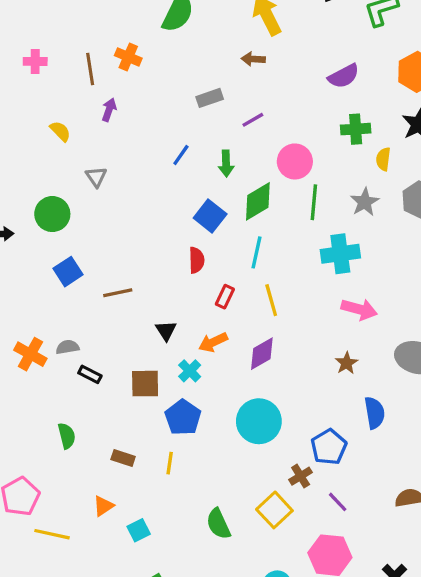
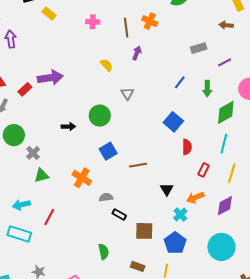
blue square: (210, 216) -> (173, 122), moved
yellow line: (271, 300) -> (232, 173), turned 30
orange cross: (30, 354) -> (82, 178), moved
brown square: (145, 384) -> (144, 231), moved

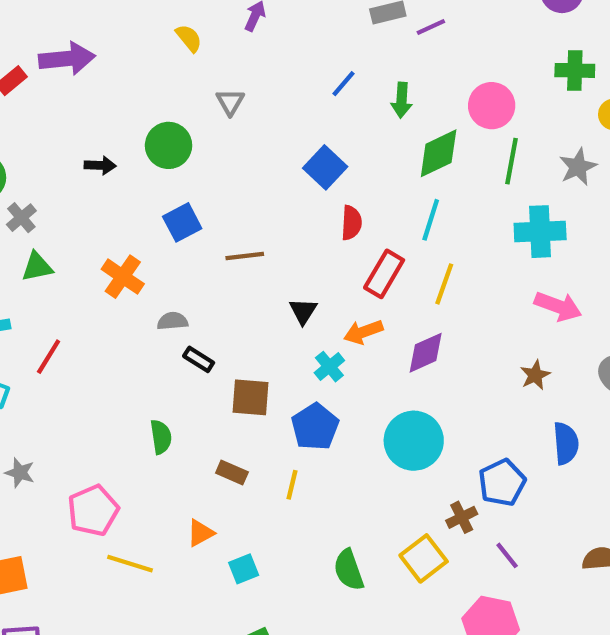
purple line: (225, 62) -> (431, 27), moved
red rectangle: (203, 170) -> (384, 274), size x1.5

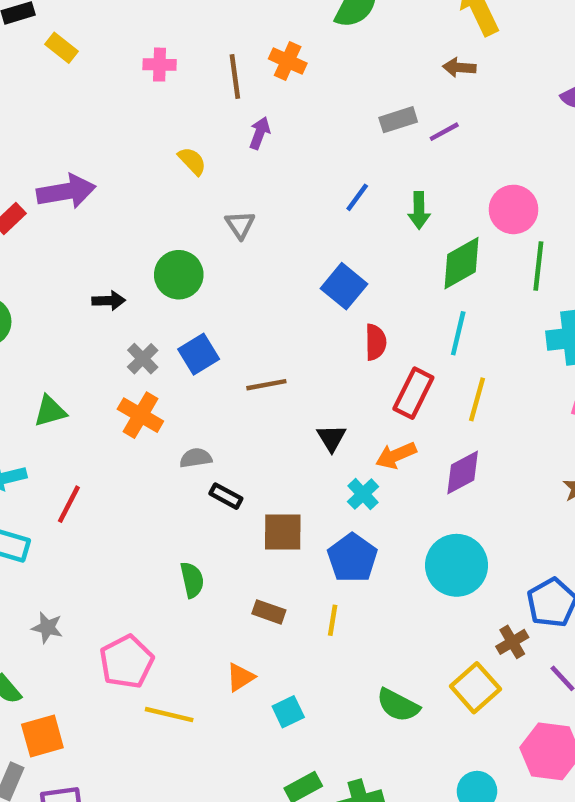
gray cross: (21, 218) -> (143, 359), moved
green semicircle: (349, 570) -> (398, 705), turned -39

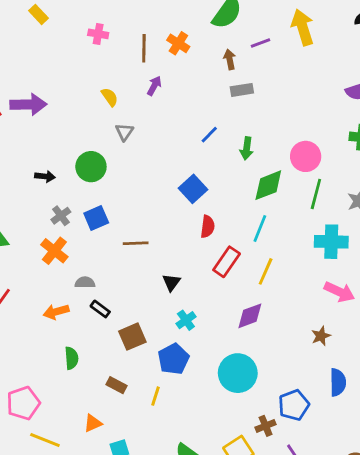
brown arrow: (459, 67) -> (230, 59), moved, turned 66
purple line: (444, 132) -> (261, 43), moved
gray triangle: (240, 225) -> (124, 132), moved
orange arrow: (396, 455) -> (56, 312), moved
brown square: (283, 532) -> (132, 337), turned -32

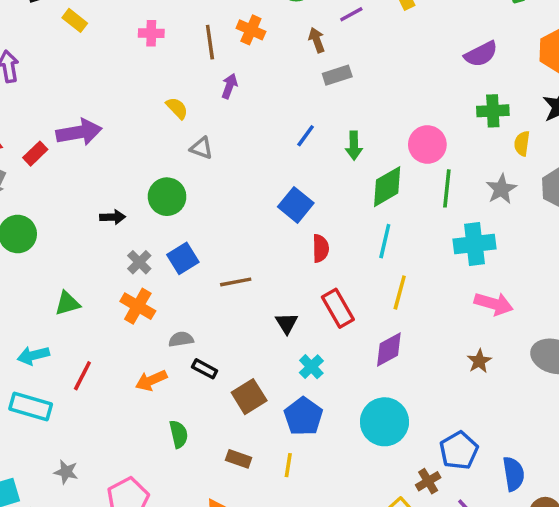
gray triangle: (124, 132) -> (201, 148), turned -36
red rectangle: (227, 262) -> (338, 308), moved, turned -56
blue semicircle: (338, 382) -> (513, 474), moved

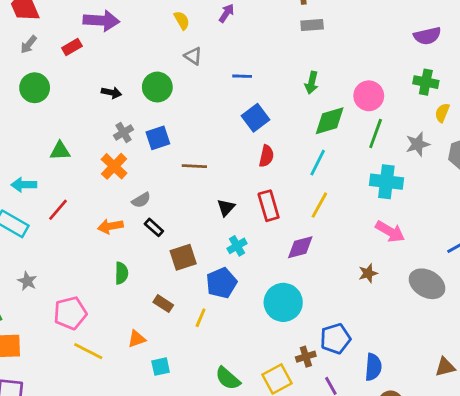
blue line: (306, 136) -> (242, 76), moved, turned 42
red rectangle: (35, 154) -> (72, 47), moved
gray semicircle: (181, 339) -> (141, 200), turned 144

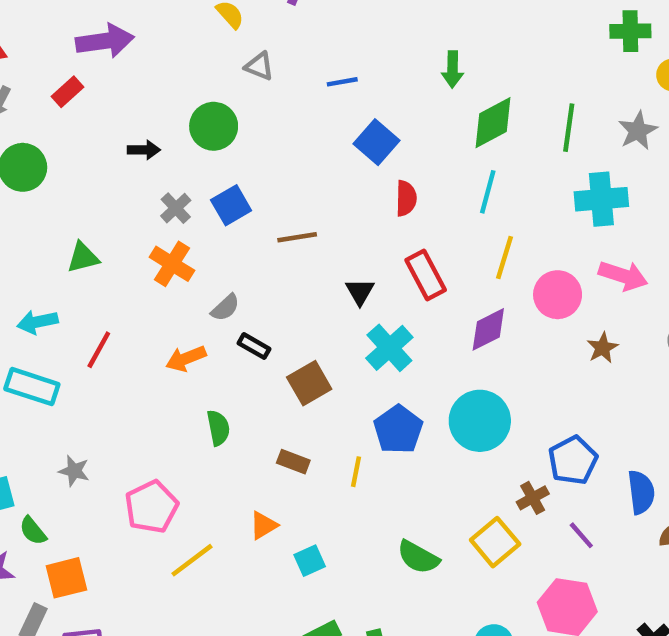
pink circle: (369, 96) -> (558, 295), moved
cyan cross: (237, 246) -> (389, 348), size x1.5
blue pentagon: (221, 283) -> (398, 430), moved
yellow line: (88, 351) -> (192, 560), turned -52

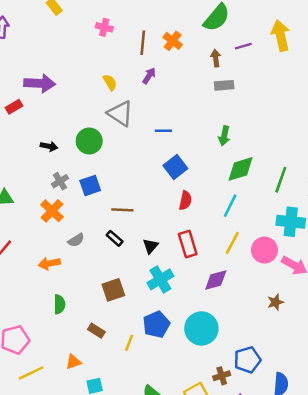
gray triangle: (259, 66) -> (120, 113), size x1.6
pink circle: (558, 295) -> (264, 250), moved
black rectangle: (254, 346) -> (115, 238), moved

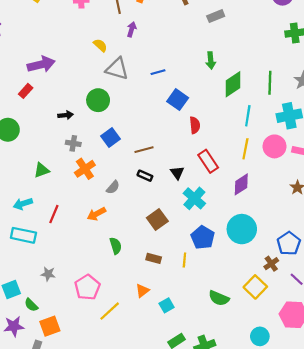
gray rectangle: (224, 85) -> (216, 16), moved
gray cross: (60, 181) -> (73, 143), moved, turned -32
cyan line: (230, 206) -> (248, 116), moved
orange cross: (52, 211) -> (85, 169), turned 30

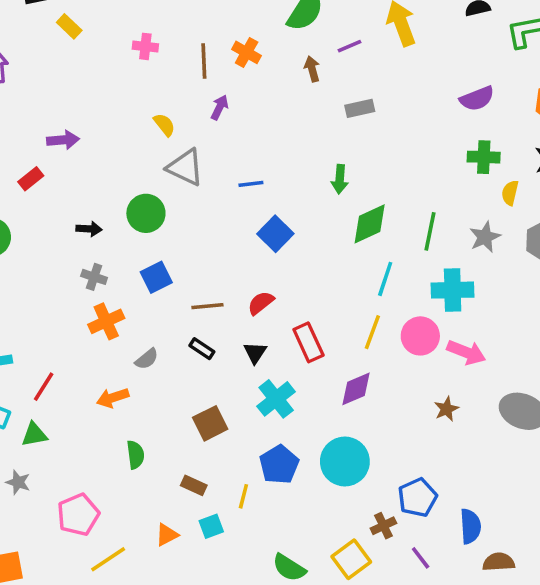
purple arrow: (41, 64) -> (63, 140), size x0.7
red semicircle: (195, 125) -> (261, 303), moved, turned -133
green triangle: (42, 170) -> (34, 434), moved
cyan square: (167, 305) -> (211, 526), moved

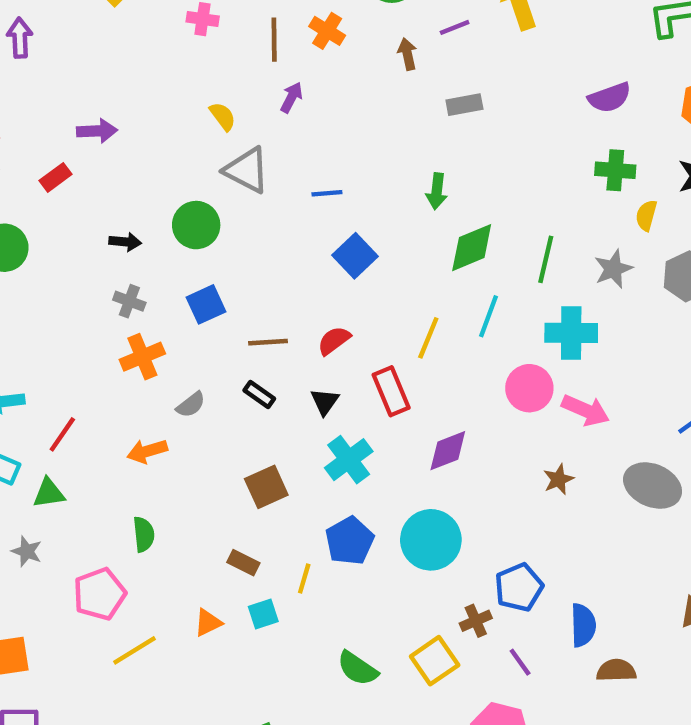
yellow line: (372, 332) -> (428, 338), moved
green semicircle: (135, 455) -> (144, 534), moved

